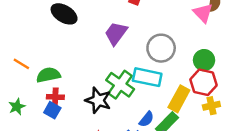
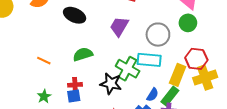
green circle: (204, 60) -> (188, 23), moved
green semicircle: (48, 75) -> (83, 54), moved
yellow cross: (211, 106) -> (205, 78), size x1.6
blue square: (52, 110) -> (74, 96), turned -32

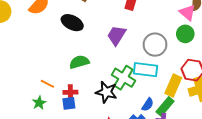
orange line: (44, 61) -> (47, 84), moved

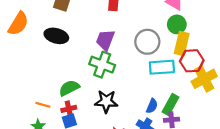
green semicircle: (79, 62) -> (69, 88), moved
cyan rectangle: (145, 70) -> (162, 67), moved
green cross: (123, 78) -> (102, 65), moved
yellow rectangle: (173, 85) -> (182, 44), moved

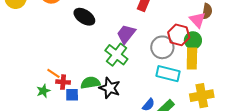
yellow rectangle: (182, 44) -> (192, 58), turned -30
red hexagon: (192, 61) -> (179, 35), moved
green semicircle: (69, 88) -> (90, 83), moved
red cross: (69, 109) -> (63, 82), moved

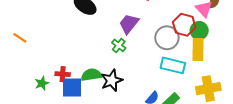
green cross: (116, 55) -> (119, 45), size x0.6
orange line: (53, 73) -> (20, 38), moved
black star: (110, 88) -> (112, 80), turned 30
blue square: (72, 95) -> (72, 87), size x1.5

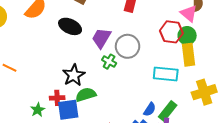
purple trapezoid: (129, 24) -> (101, 38), moved
gray circle: (167, 38) -> (128, 46), moved
black star: (112, 80) -> (74, 75), moved

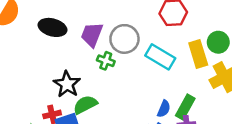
green circle: (187, 36) -> (218, 42), moved
yellow rectangle: (189, 55) -> (198, 54), moved
cyan rectangle: (166, 74) -> (160, 57), moved, turned 35

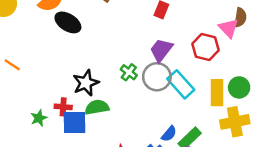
black ellipse: (53, 27) -> (68, 22), moved
purple trapezoid: (92, 35) -> (161, 50), moved
gray circle: (124, 39) -> (157, 77), moved

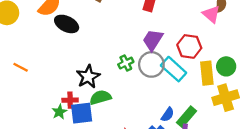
red hexagon: (206, 47) -> (189, 46), moved
green cross: (129, 72) -> (126, 63), turned 32
green star: (39, 118) -> (59, 112), moved

